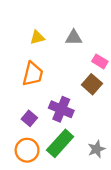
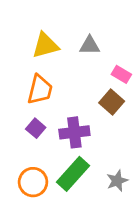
yellow triangle: (37, 38) -> (45, 45), size x1.5
purple cross: (61, 109) -> (74, 132), turned -30
purple square: (29, 118) -> (36, 128), moved

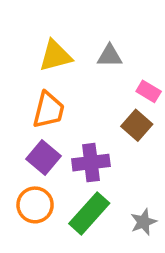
purple square: (36, 128) -> (44, 157), size x1.4
orange circle: (33, 182) -> (35, 205), moved

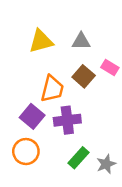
orange trapezoid: (49, 110) -> (52, 89), moved
brown square: (137, 125) -> (84, 76), moved
green rectangle: (89, 213) -> (79, 158), moved, size x0.7

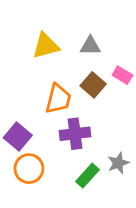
purple square: (32, 116) -> (18, 136), moved
gray star: (106, 164) -> (118, 163), moved

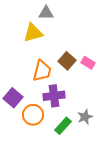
gray triangle: (90, 46) -> (46, 13), moved
pink rectangle: (122, 75) -> (88, 63), moved
orange circle: (29, 169) -> (33, 115), moved

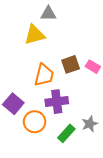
brown square: (67, 61) -> (71, 64), turned 30

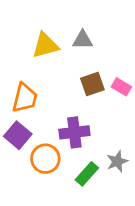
gray triangle: (48, 14) -> (83, 40), moved
orange trapezoid: (44, 75) -> (25, 98), moved

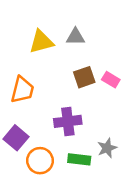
purple square: (18, 135) -> (16, 138), moved
orange circle: (45, 159) -> (40, 161), moved
green rectangle: (87, 174) -> (79, 159), turned 55

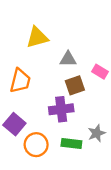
gray triangle: (75, 37) -> (68, 59), moved
brown square: (84, 77) -> (75, 85), moved

